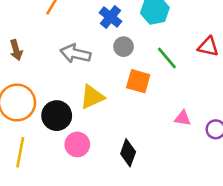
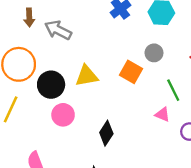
gray circle: (124, 47) -> (154, 53), moved
gray arrow: (75, 54) -> (58, 30), moved
green line: (167, 58) -> (173, 90), moved

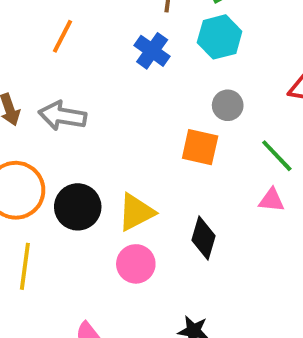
yellow triangle: (87, 76) -> (136, 212), moved
pink circle: (63, 115) -> (136, 264), moved
black diamond: (106, 133) -> (204, 238), moved

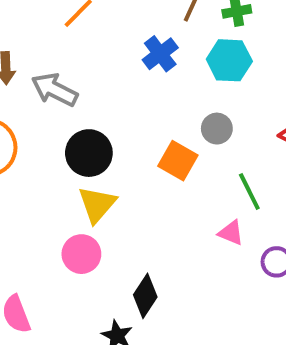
black circle: (78, 207) -> (89, 153), moved
yellow triangle: (136, 212) -> (97, 204), turned -39
black diamond: (204, 238) -> (145, 296), moved

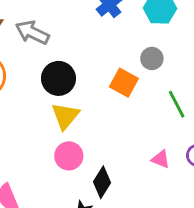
pink triangle: (231, 233) -> (161, 159), moved
pink circle: (81, 254) -> (69, 156), moved

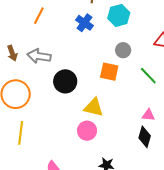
yellow triangle: (65, 116) -> (94, 107), moved, turned -40
black diamond: (102, 182) -> (145, 137), moved

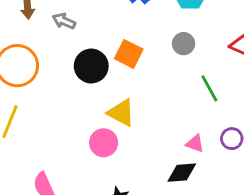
gray arrow: (39, 56) -> (64, 21), size x0.7
orange square: (109, 72) -> (129, 54), moved
black diamond: (145, 137) -> (182, 173), turned 55

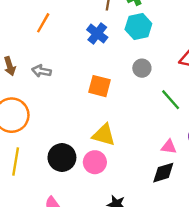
black circle: (91, 66) -> (62, 158), moved

